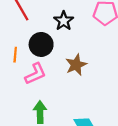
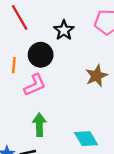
brown star: (76, 65) -> (97, 76), moved

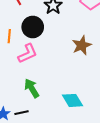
green arrow: (39, 125) -> (32, 88), turned -30

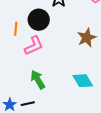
cyan diamond: (72, 100) -> (83, 81), moved

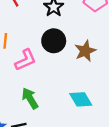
black circle: (39, 20) -> (54, 41), moved

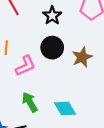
cyan diamond: (81, 99) -> (65, 109), moved

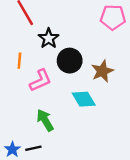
black star: (52, 16) -> (49, 38), moved
cyan diamond: (65, 109) -> (84, 99), moved

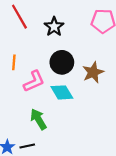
black star: (49, 38) -> (54, 27), moved
cyan diamond: (84, 99) -> (62, 92), moved

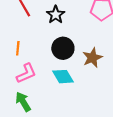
pink L-shape: (34, 81) -> (26, 73), moved
green arrow: (38, 119) -> (23, 102), moved

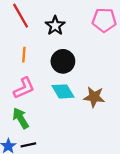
orange line: (18, 48) -> (24, 55), moved
brown star: (92, 58) -> (94, 97), moved, turned 30

